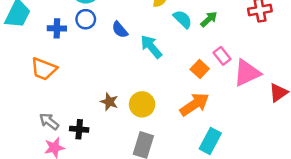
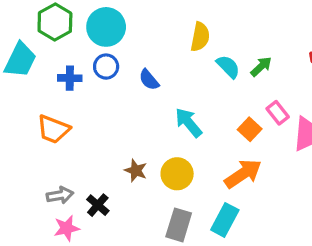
cyan arrow: (151, 47) -> (189, 123), moved
gray arrow: (49, 121) -> (60, 195), turned 132
black cross: (79, 129) -> (98, 205), turned 36
cyan rectangle: (210, 141) -> (225, 220), moved

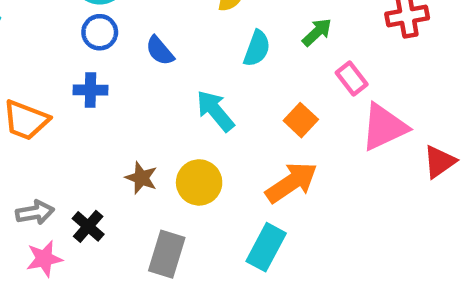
cyan semicircle: (228, 67) -> (257, 48), moved, turned 65
blue cross: (70, 78) -> (90, 90), moved
pink rectangle: (278, 113) -> (352, 78), moved
gray rectangle: (179, 225) -> (167, 254), moved

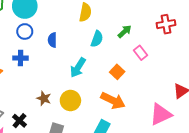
blue semicircle: (160, 51) -> (52, 40), turned 40
cyan arrow: (215, 111) -> (78, 68), turned -108
pink triangle: (384, 127) -> (161, 114), moved
orange arrow: (292, 182) -> (113, 101), turned 60

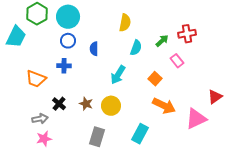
red cross: (166, 24) -> (187, 34), moved
orange arrow: (113, 101) -> (164, 106), moved
black cross: (19, 121) -> (59, 104), moved

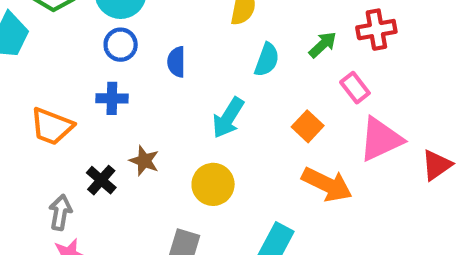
brown star: (86, 104) -> (144, 161), moved
gray arrow: (40, 119) -> (60, 212), turned -70
pink triangle: (196, 119) -> (381, 139), moved

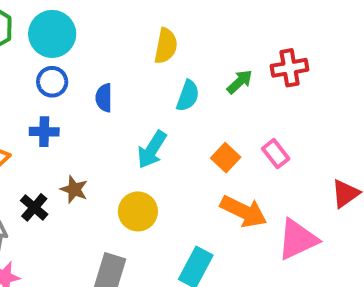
pink rectangle: (355, 88) -> (276, 154), moved
pink triangle: (381, 139) -> (297, 239), moved

